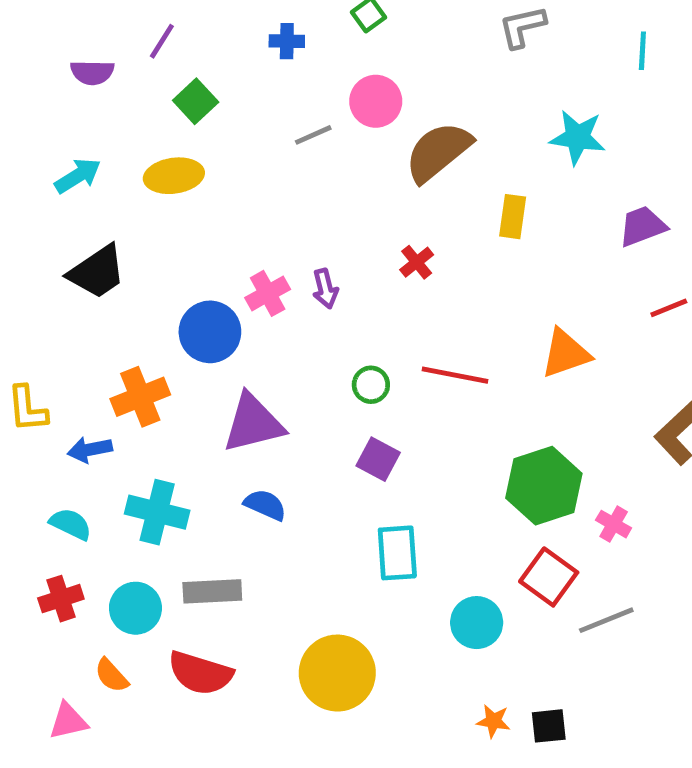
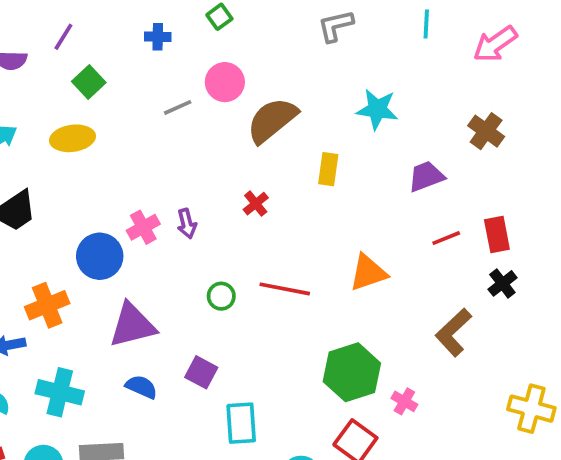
cyan line: (642, 51) -> (426, 24), moved
purple square: (378, 459) -> (201, 372), moved

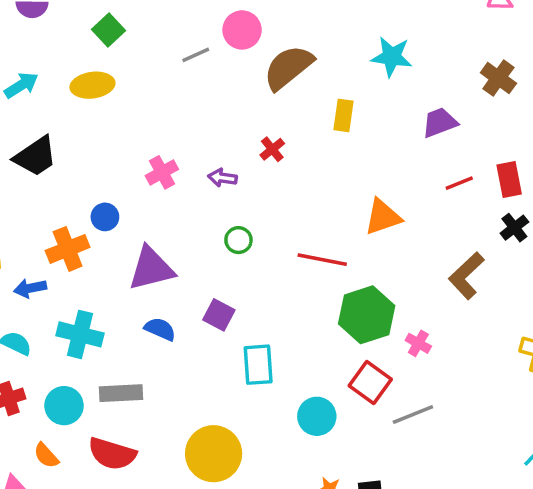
purple arrow: (187, 224) -> (222, 178), moved, turned 112
blue circle: (100, 256) -> (105, 217), moved, size x0.6
red line: (285, 289) -> (322, 260), moved

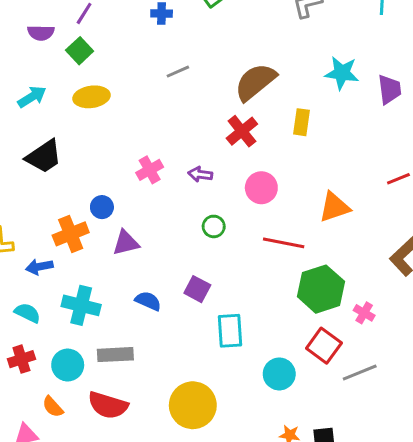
green square: (109, 30) -> (80, 51), moved
pink circle: (242, 30) -> (261, 188), moved
purple trapezoid: (440, 123) -> (389, 89), moved, turned 104
red cross: (272, 149) -> (242, 131), moved, size x1.5
purple triangle: (151, 269) -> (126, 243), moved, size x0.7

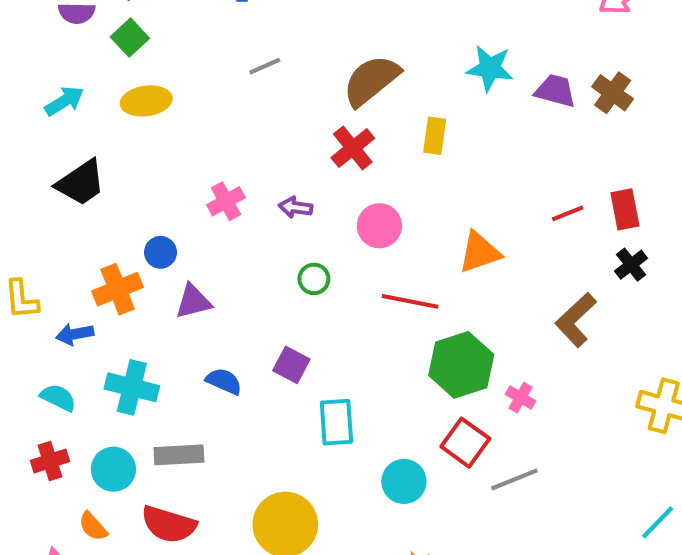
purple trapezoid: (389, 89) -> (555, 91), turned -68

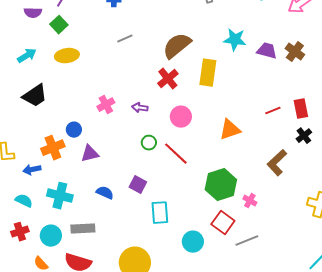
yellow rectangle: (435, 136) -> (208, 73), size x1.5
red line: (410, 301) -> (176, 154), moved, turned 32

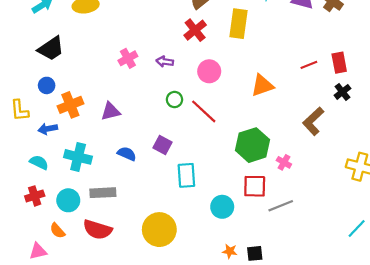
blue circle: (74, 130) -> (47, 85), moved
red square: (223, 223) -> (255, 186), turned -35

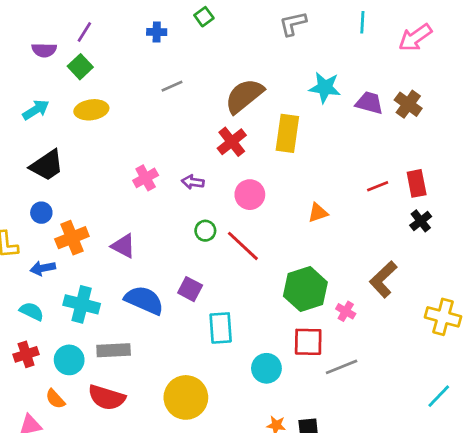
orange triangle: (262, 85) -> (318, 213), size x0.7
purple triangle: (111, 111) -> (123, 246), turned 42
brown L-shape: (313, 121) -> (383, 279), moved
blue semicircle: (127, 154) -> (144, 300), size x1.6

